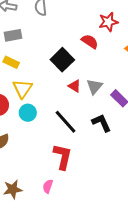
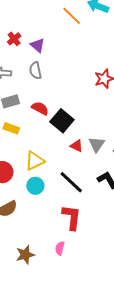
red semicircle: (90, 41) -> (40, 108), moved
yellow triangle: (22, 89) -> (35, 161), moved, turned 35
cyan circle: (28, 113) -> (35, 186), moved

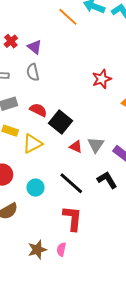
yellow triangle: (35, 161) -> (32, 144), moved
brown star: (25, 255) -> (37, 250), moved

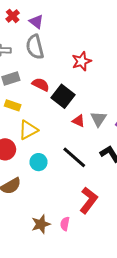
gray semicircle: (33, 72) -> (35, 47), size x1.4
red star: (102, 79) -> (82, 61), moved
yellow triangle: (32, 144) -> (28, 130), moved
red L-shape: (72, 218) -> (89, 200), moved, turned 32

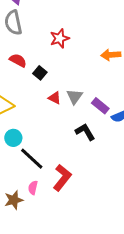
black square: (63, 96) -> (40, 73), size x0.6
black line: (74, 157) -> (32, 159), moved
pink semicircle: (65, 224) -> (33, 188), moved

